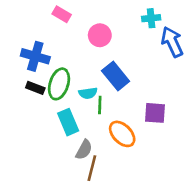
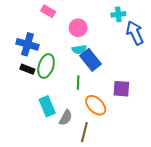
cyan semicircle: (88, 93) -> (79, 49), moved
cyan rectangle: (68, 122) -> (47, 106), moved
brown line: (92, 168) -> (84, 132), moved

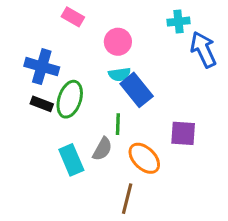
gray semicircle: (66, 118) -> (102, 149), moved

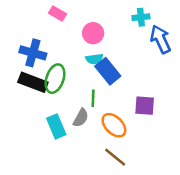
black rectangle: (42, 104) -> (33, 82), size x1.6
brown line: (127, 199) -> (115, 157), moved, turned -65

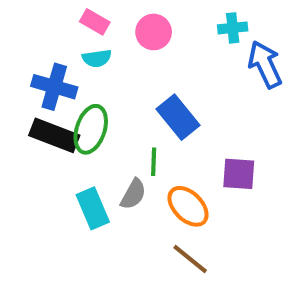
pink circle: (93, 33) -> (154, 32), moved
cyan semicircle: (94, 59) -> (97, 58), moved

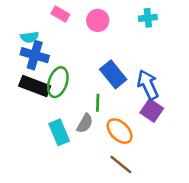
cyan semicircle: (97, 58) -> (30, 37), moved
blue arrow: (265, 64) -> (148, 85), moved
purple square: (239, 174) -> (152, 110), turned 30

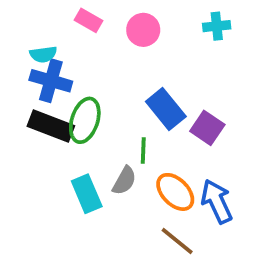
blue arrow: (148, 85) -> (217, 201), moved
purple square: (152, 110) -> (207, 128), moved

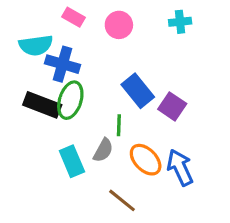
cyan semicircle: (43, 54) -> (36, 45), size x1.5
blue cross: (51, 81) -> (63, 64), moved
brown line: (177, 241) -> (122, 200), moved

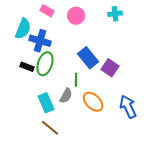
cyan semicircle: (36, 45) -> (23, 29), turned -60
black rectangle: (42, 105) -> (27, 67), size x0.6
blue arrow: (180, 167) -> (128, 107), moved
brown line: (122, 200) -> (50, 128), moved

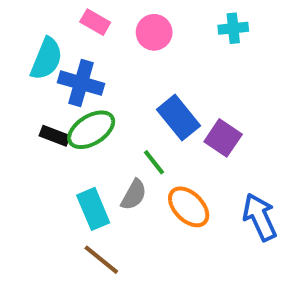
green ellipse: (45, 64) -> (91, 130), turned 40
green line: (76, 80) -> (154, 162), turned -40

